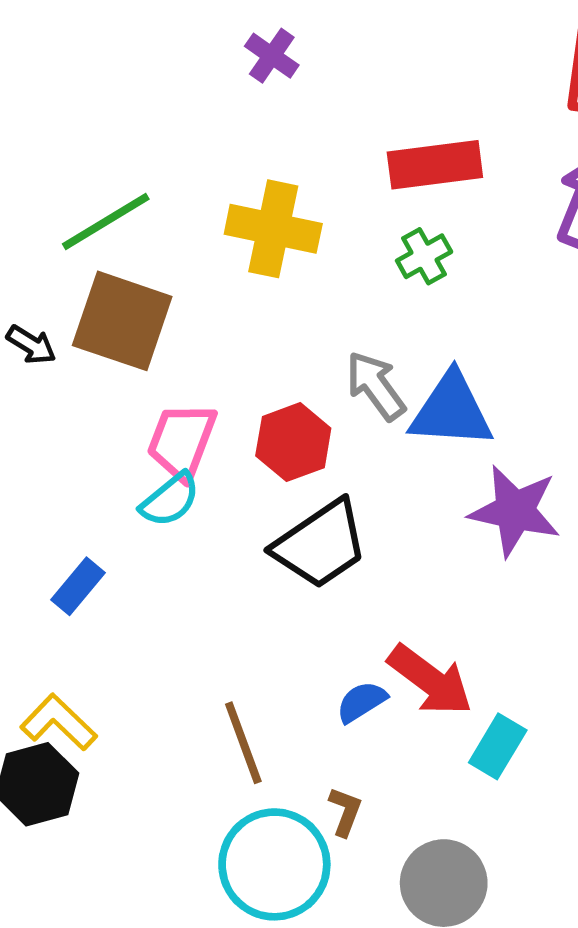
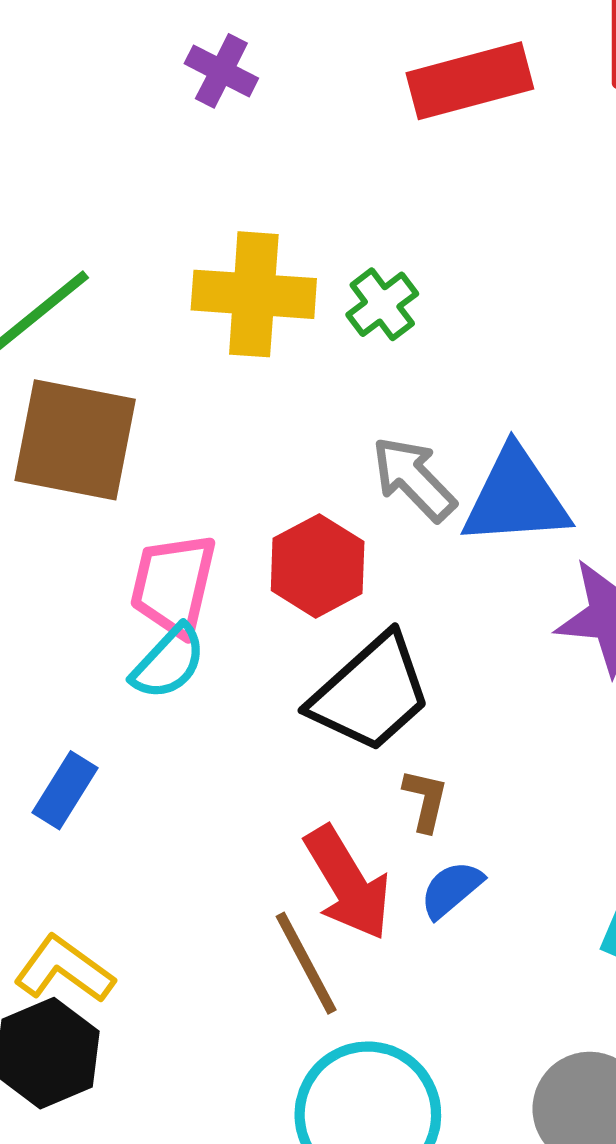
red rectangle: (435, 165) -> (470, 81), moved
green cross: (424, 256) -> (382, 304), moved
red arrow: (430, 680) -> (348, 883), moved, turned 30
brown L-shape: (345, 812) -> (425, 800), moved

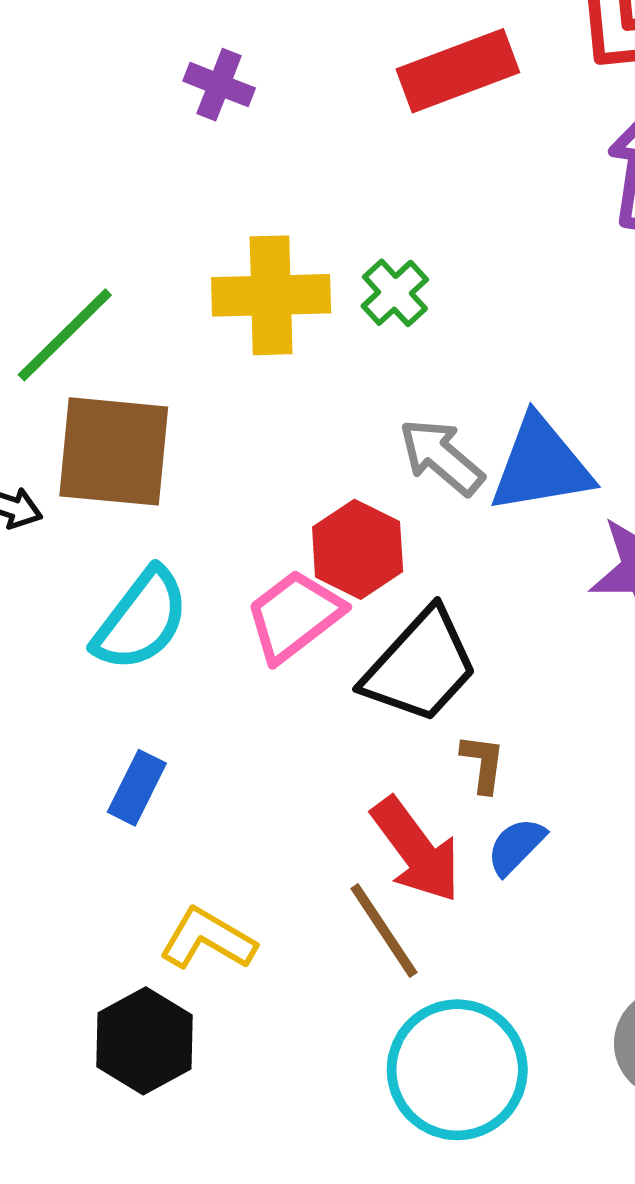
pink trapezoid: (173, 585) -> (294, 616), moved, turned 45
cyan semicircle: (169, 662) -> (141, 620), moved, size x1.4
yellow L-shape: (64, 969) -> (208, 939), moved

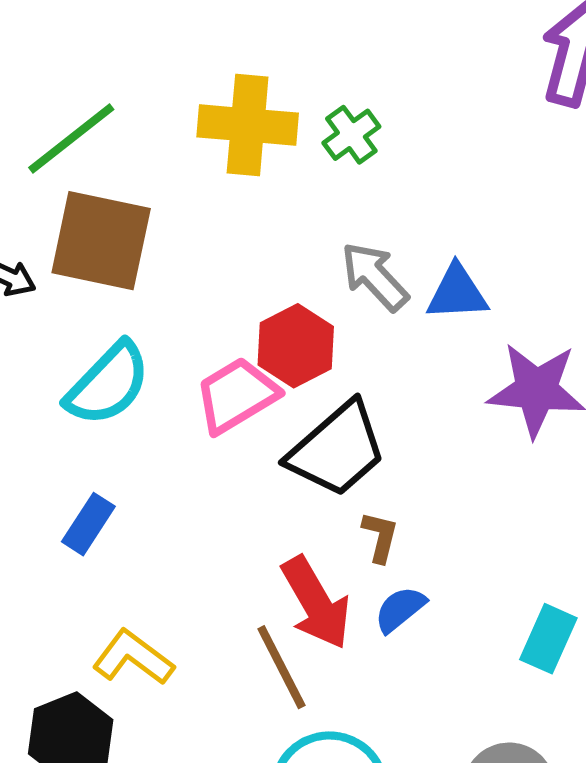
blue triangle: (541, 465) -> (457, 293), size x0.7

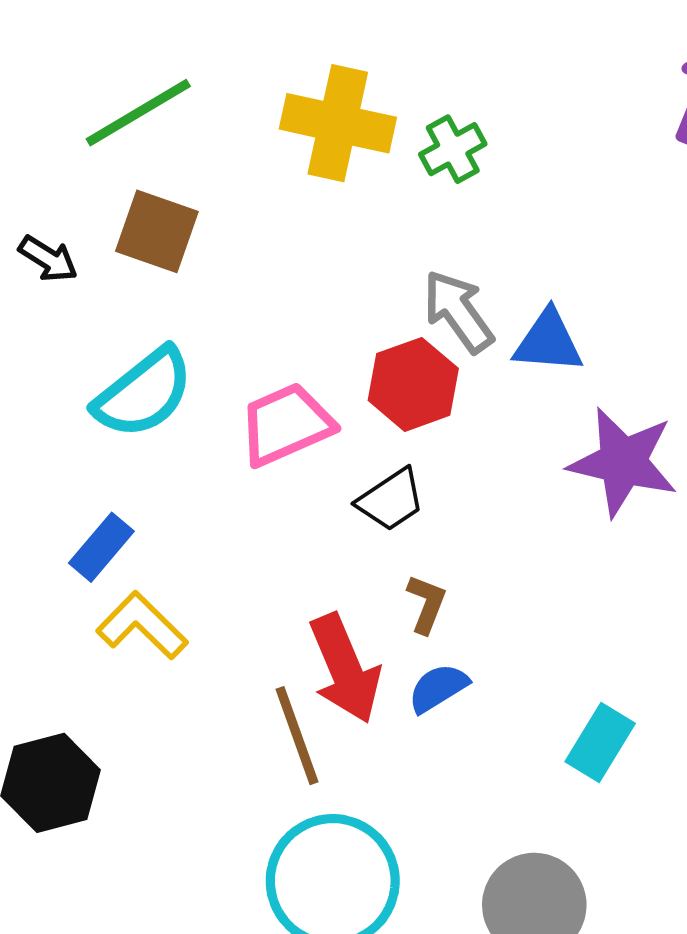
brown square: (101, 241) -> (157, 231), size x0.7
red hexagon: (296, 346) -> (413, 384), moved
black trapezoid: (337, 450) -> (391, 500), size x0.6
yellow L-shape: (133, 658) -> (142, 626), moved

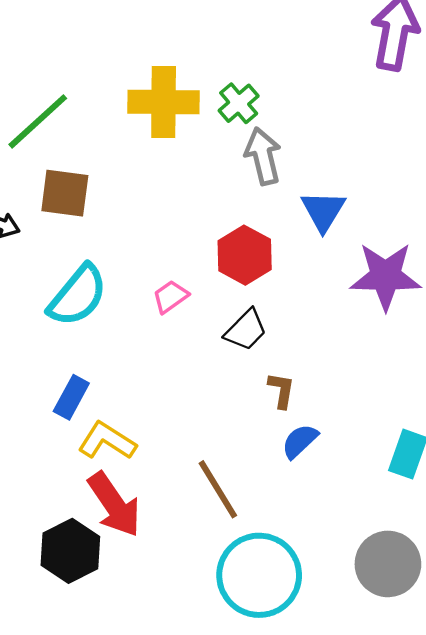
gray arrow: (458, 311) -> (263, 156), moved, turned 34
blue triangle: (548, 342) -> (323, 211), turned -51
pink trapezoid: (286, 424) -> (171, 297), size x0.6
red arrow: (345, 669) -> (114, 505), moved

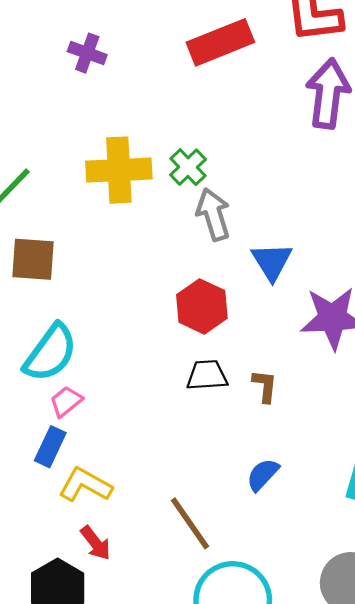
pink trapezoid: (171, 297) -> (66, 401), moved
black trapezoid: (246, 330) -> (207, 375), turned -135
brown L-shape: (281, 390) -> (265, 386), moved
red arrow: (114, 505) -> (96, 543), size x0.6

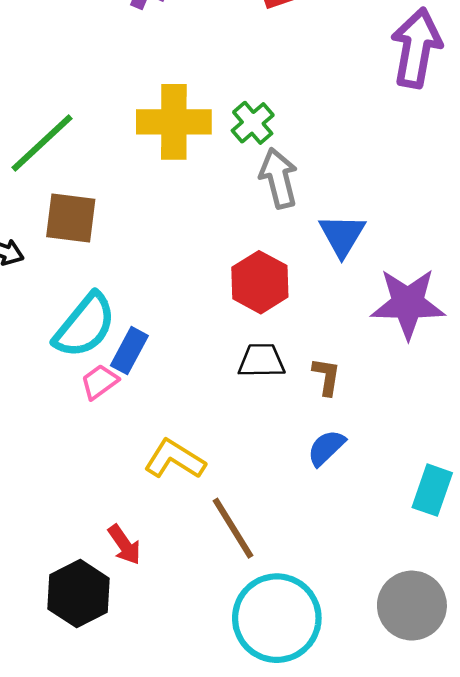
blue rectangle: (50, 447) -> (129, 351), moved
blue semicircle: (263, 475) -> (326, 448), moved
yellow L-shape: (85, 485) -> (175, 459), moved

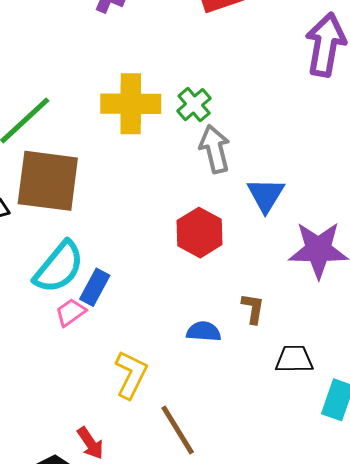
brown square: (71, 218) -> (48, 181), size x1.5
black trapezoid: (261, 361) -> (294, 359), moved
blue semicircle: (326, 448) -> (204, 332), moved, turned 48
yellow L-shape: (175, 459) -> (131, 375), turned 84

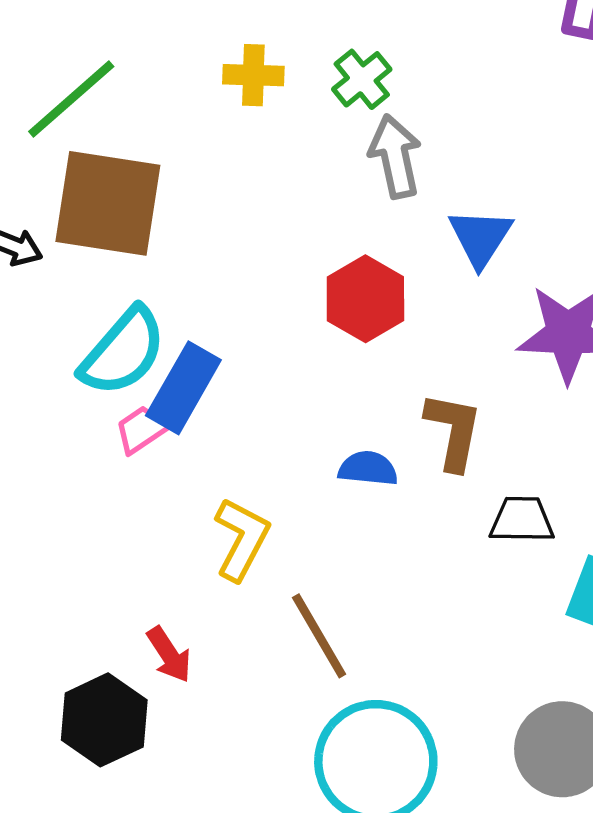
yellow cross: (131, 104) -> (253, 75), size x0.6
blue rectangle: (95, 287) -> (183, 388), size x1.4
brown L-shape: (253, 308) -> (453, 431), size x1.5

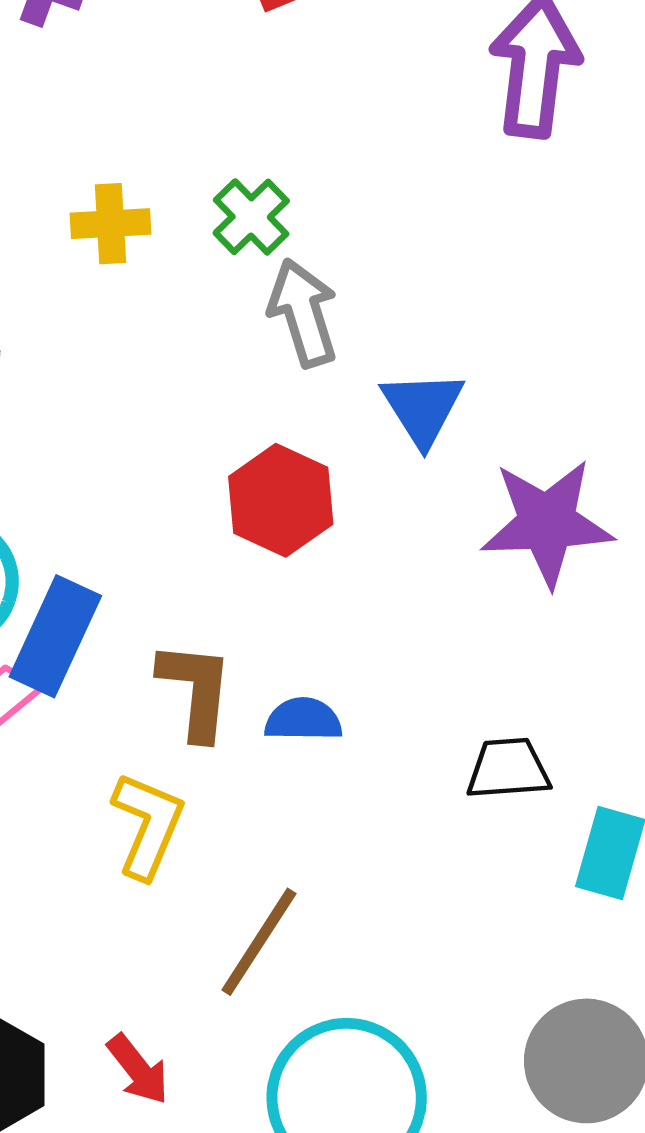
brown L-shape: (453, 431) -> (196, 690), moved
brown line: (319, 636) -> (259, 942), turned 68
red arrow: (169, 655) -> (138, 1069), moved

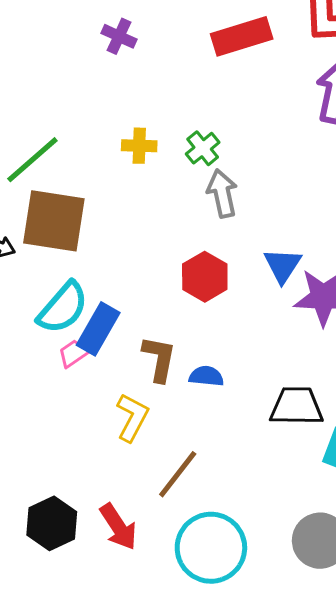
blue triangle: (423, 408) -> (283, 265), moved
black trapezoid: (508, 769) -> (296, 406), size x1.4
red arrow: (138, 1069) -> (118, 527), size x1.4

